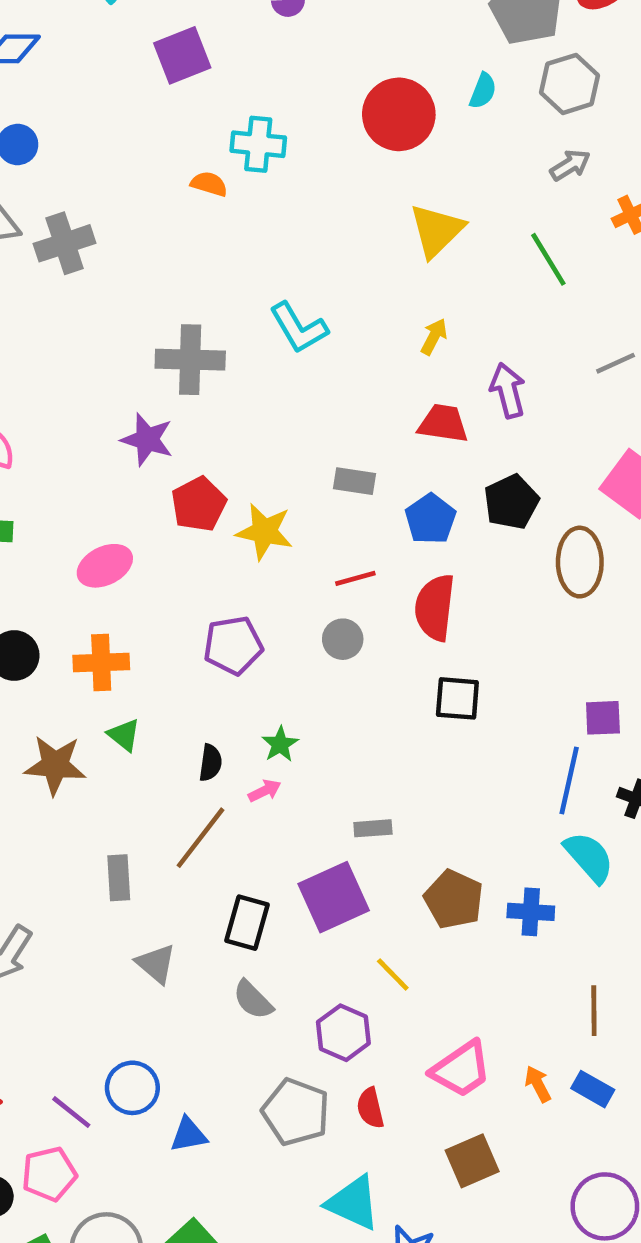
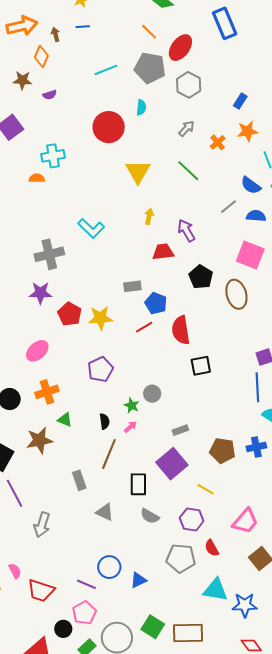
gray hexagon: (569, 84) -> (189, 85), moved
blue pentagon: (430, 519) -> (156, 303), moved
gray circle: (343, 639) -> (152, 394), moved

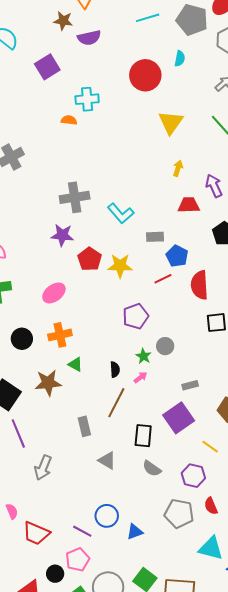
purple semicircle: (50, 95) -> (89, 38), size x1.6
cyan L-shape: (91, 228) -> (121, 213), moved
purple pentagon: (100, 369) -> (136, 316), moved

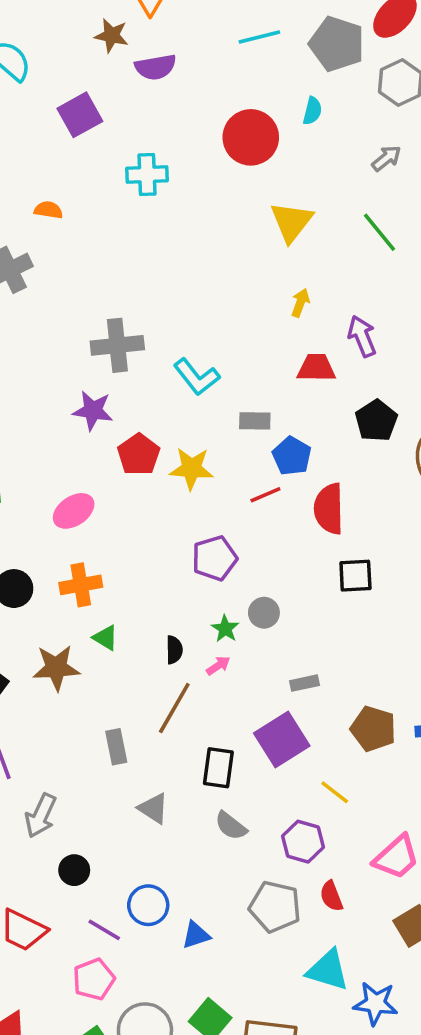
orange semicircle: (69, 120) -> (48, 210), moved
black circle: (55, 574) -> (74, 870), moved

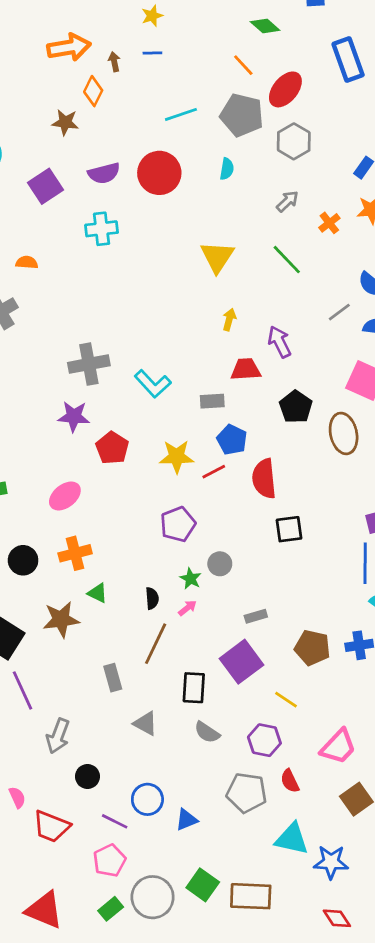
purple semicircle: (156, 67) -> (104, 173), moved
red circle: (251, 137) -> (159, 173), moved
gray rectangle: (255, 421) -> (212, 401), moved
yellow star: (191, 468) -> (177, 457), moved

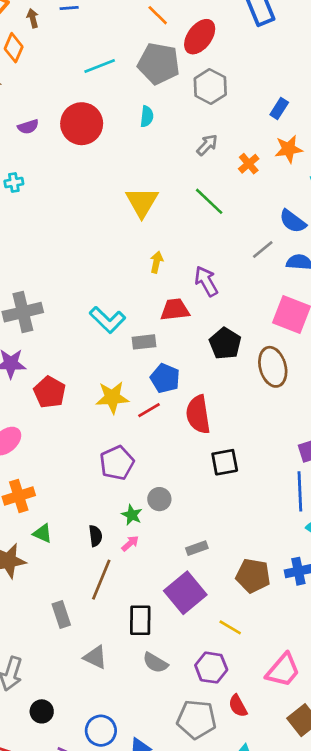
purple semicircle: (104, 173) -> (28, 127), size x0.7
cyan cross: (102, 229) -> (14, 182), moved, size x0.6
cyan L-shape: (153, 384) -> (107, 320), moved

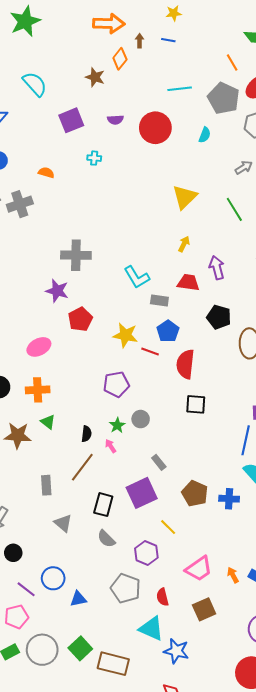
black pentagon: (225, 343) -> (219, 317), turned -30
red line: (149, 410) -> (150, 352), turned 36
pink arrow: (130, 543) -> (111, 446), turned -96
gray rectangle: (197, 548) -> (159, 462), turned 56
red semicircle: (238, 706) -> (163, 597), moved

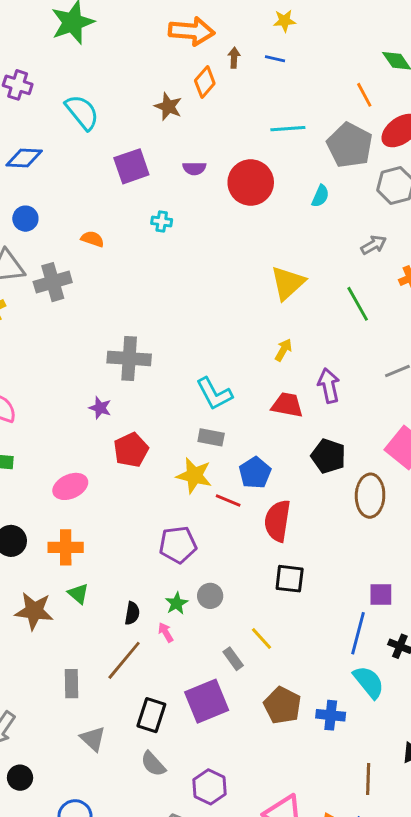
purple star: (57, 291) -> (100, 408), size x0.7
gray rectangle: (159, 300) -> (211, 437), moved
yellow line: (168, 527) -> (262, 639), moved

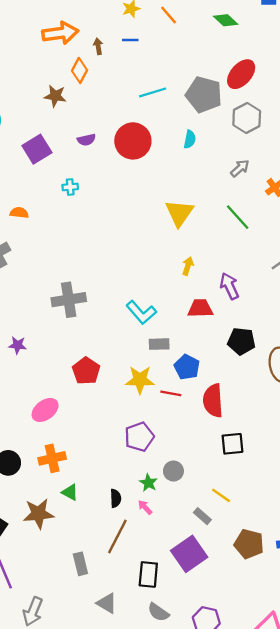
orange line: (364, 95) -> (169, 15), moved
purple star: (100, 408) -> (18, 345), moved
gray rectangle: (211, 437) -> (159, 344), moved

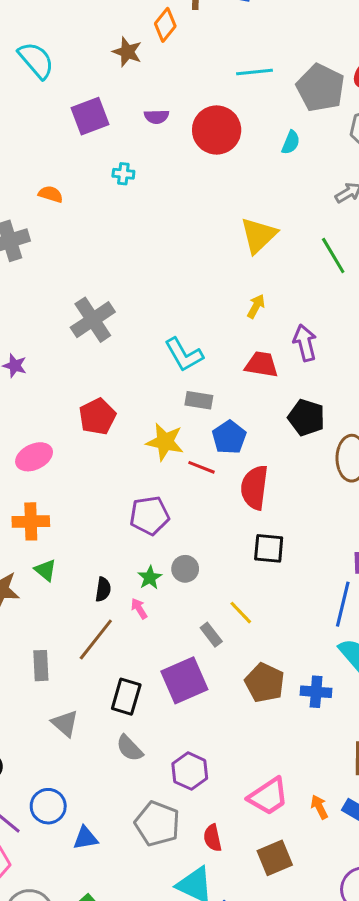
gray cross: (69, 300) -> (93, 320), turned -36

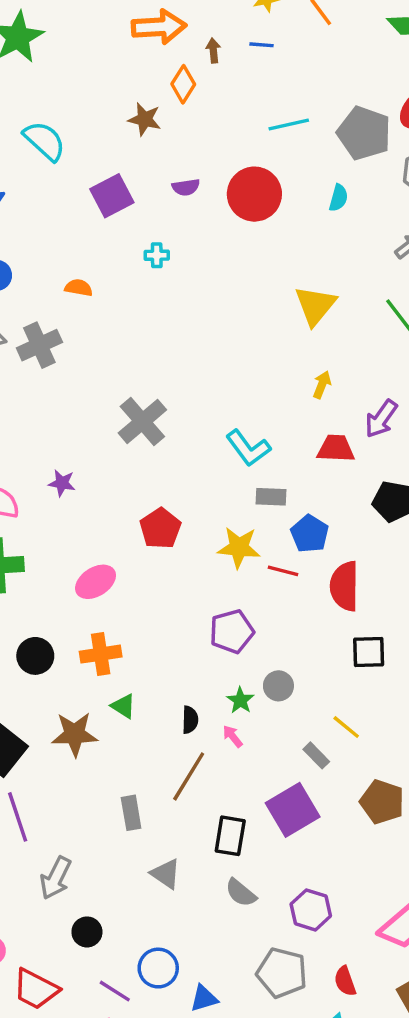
purple arrow: (305, 343) -> (381, 419), turned -124

